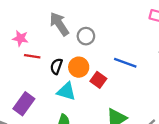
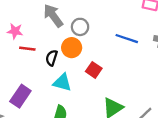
blue line: (125, 63) -> (127, 39), moved
orange circle: (79, 67) -> (72, 48), moved

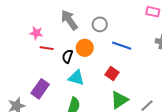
gray circle: (80, 27) -> (100, 24), moved
blue line: (127, 39) -> (122, 46), moved
red square: (94, 70) -> (112, 74), moved

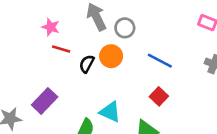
gray circle: (100, 24) -> (125, 28), moved
red square: (112, 74) -> (159, 96), moved
cyan triangle: (76, 78) -> (110, 112), moved

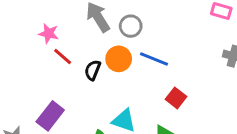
red line: (61, 49) -> (63, 57), turned 30
blue line: (160, 61) -> (154, 59), moved

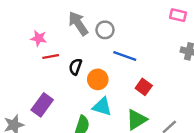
red line: (63, 57) -> (51, 56), turned -49
orange circle: (119, 59) -> (98, 79), moved

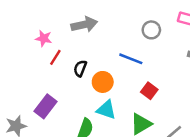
gray arrow: (78, 23) -> (84, 24), turned 110
gray circle: (105, 30) -> (151, 30), moved
red line: (51, 56) -> (55, 57), turned -49

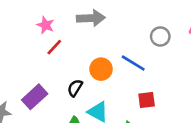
black semicircle: (80, 68) -> (75, 88), moved
orange circle: (103, 82) -> (101, 69), moved
red square: (149, 91) -> (147, 100), turned 35

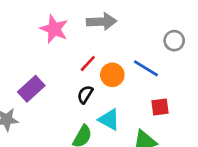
pink star: (45, 25) -> (54, 29), size x1.5
red line: (54, 47) -> (88, 63), moved
purple rectangle: (35, 97) -> (31, 89), moved

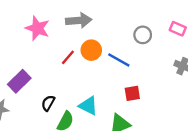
orange circle: (112, 75) -> (91, 50), moved
black semicircle: (85, 94) -> (48, 103), moved

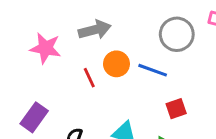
gray circle: (143, 35) -> (177, 34), size x1.5
red line: (68, 57) -> (89, 78), turned -56

